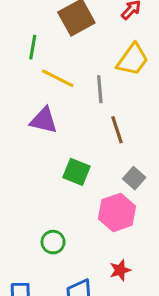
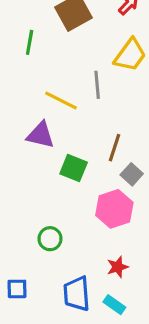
yellow line: (58, 78) -> (61, 100), moved
purple triangle: (44, 120) -> (41, 135), moved
brown line: (117, 130) -> (114, 148), moved, turned 36

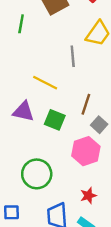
yellow line: (61, 100) -> (45, 83), moved
purple triangle: (41, 135) -> (23, 111), moved
green circle: (50, 239) -> (37, 174), size x1.6

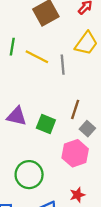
green line: (21, 24) -> (12, 47), moved
yellow line: (45, 83) -> (37, 57), moved

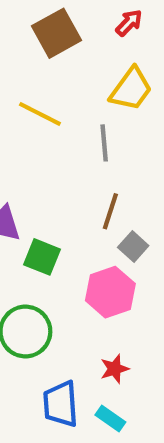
gray line: (63, 65) -> (104, 143), moved
green square: (46, 124) -> (42, 257), moved

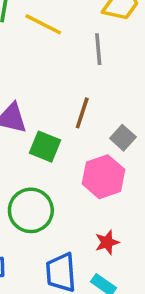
brown line: (110, 211) -> (82, 113), moved

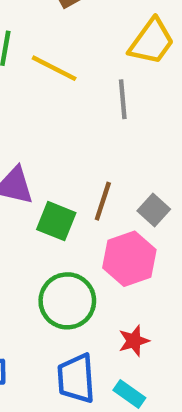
brown line: (82, 113) -> (103, 201), moved
green circle: (31, 210) -> (67, 301), moved

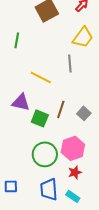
yellow line: (54, 68) -> (41, 77), moved
pink hexagon: (129, 259) -> (73, 148), moved

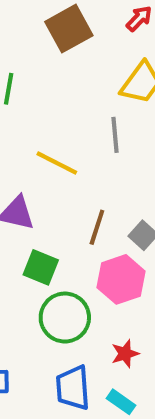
green square: (40, 118) -> (41, 267), moved
pink hexagon: (73, 148) -> (121, 279), moved

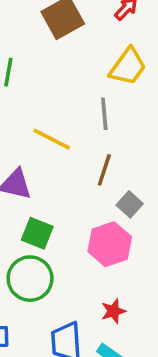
brown line: (97, 227) -> (104, 170), moved
green circle: (65, 318) -> (30, 279), moved

